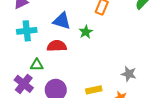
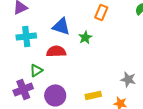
green triangle: (37, 65) -> (36, 70), turned -32
purple cross: (24, 84) -> (23, 89), turned 30

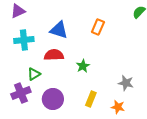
orange rectangle: (101, 12) -> (98, 27), moved
green star: (85, 37) -> (83, 66), moved
yellow rectangle: (93, 95) -> (91, 99), turned -56

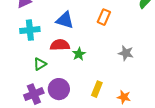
green star: (83, 66) -> (79, 54), moved
gray star: (126, 83) -> (126, 53), moved
purple cross: (21, 93) -> (34, 94), moved

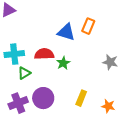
blue triangle: (65, 20) -> (66, 32), moved
cyan cross: (30, 30) -> (14, 54), moved

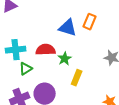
yellow rectangle: (81, 98) -> (77, 78), moved

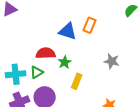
cyan cross: (16, 50) -> (16, 74), moved
green triangle: (26, 69) -> (37, 72), moved

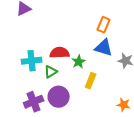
blue triangle: (68, 31) -> (104, 48), moved
cyan cross: (16, 74) -> (32, 61), moved

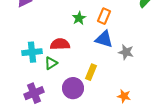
green star: (79, 62) -> (79, 18), moved
purple circle: (59, 97) -> (73, 88), moved

